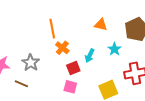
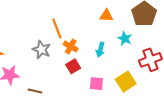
gray star: (31, 63) -> (41, 50), moved
red square: (73, 68) -> (73, 66), moved
pink square: (70, 87) -> (96, 84), moved

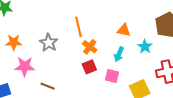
orange triangle: (106, 16) -> (124, 30), moved
gray star: (41, 50) -> (49, 43), moved
pink square: (96, 84) -> (112, 76), moved

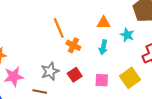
gray star: (49, 43) -> (50, 71), moved, turned 30
red square: (89, 67) -> (75, 75), moved
pink square: (112, 76) -> (102, 80), moved

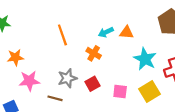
orange line: (59, 28) -> (62, 35), moved
cyan star: (127, 35) -> (145, 59), moved, size x1.5
cyan arrow: (103, 47) -> (106, 32), moved, turned 48

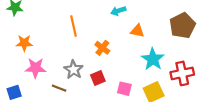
cyan arrow: (106, 32) -> (118, 11), moved
gray star: (67, 78) -> (74, 70), turned -30

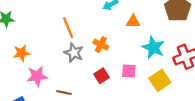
gray star: (74, 70) -> (74, 53), moved
pink square: (124, 89) -> (129, 71), moved

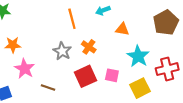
orange line: (68, 28) -> (72, 19), moved
pink star: (37, 76) -> (24, 69), turned 30
red square: (101, 76) -> (85, 76), size x1.5

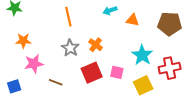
orange line: (72, 19) -> (68, 17), moved
brown pentagon: (166, 23) -> (170, 24), turned 30
orange triangle: (122, 29) -> (133, 20), moved
pink star: (24, 69) -> (34, 64), turned 30

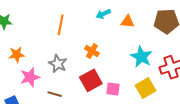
orange line: (68, 17) -> (61, 25), turned 30
gray star: (70, 48) -> (58, 64), moved
pink square: (117, 72) -> (113, 89), moved

